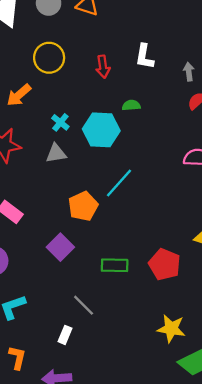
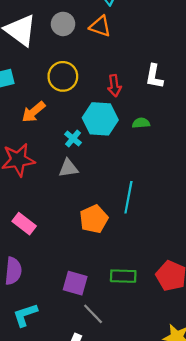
cyan hexagon: (101, 130) -> (100, 119), moved
cyan line: (119, 183) -> (128, 197), turned -32
purple square: (60, 247) -> (75, 283), moved, turned -30

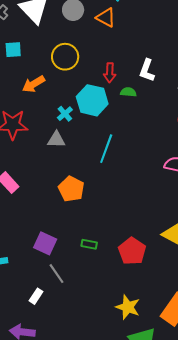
green semicircle: (141, 123) -> (128, 92), moved
cyan line: (128, 197) -> (106, 149), moved
orange pentagon: (94, 219) -> (71, 189), turned -30
green rectangle: (123, 276) -> (89, 244), size x0.7

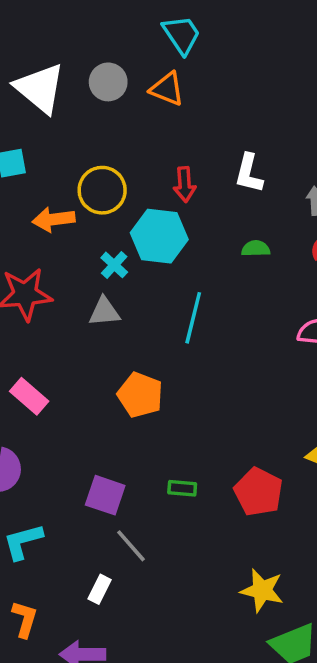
yellow circle: (65, 57) -> (102, 190), moved
orange arrow: (33, 84) -> (54, 219), turned 30
green semicircle: (128, 92) -> (256, 249), moved

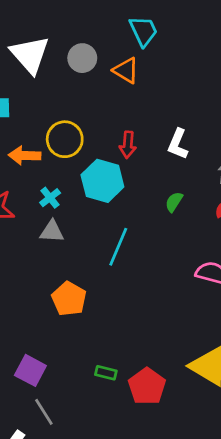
green semicircle: (256, 249) -> (174, 202), turned -65
cyan cross: (114, 265) -> (50, 198), moved
green rectangle: (182, 488) -> (106, 373), moved

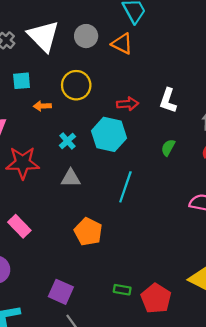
yellow circle: (65, 139) -> (76, 85), moved
red arrow: (128, 145) -> (128, 104), turned -95
orange arrow: (25, 155) -> (42, 106), moved, size x0.7
cyan cross: (50, 198) -> (67, 141), moved

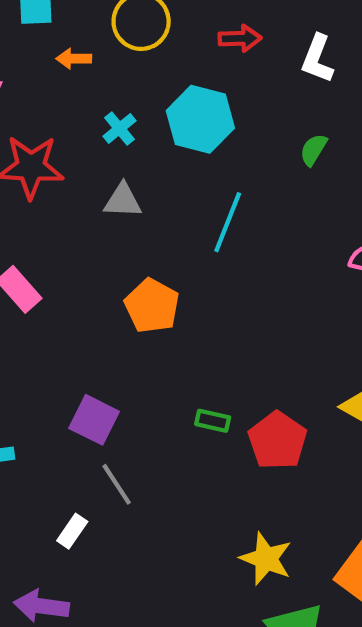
red arrow: (128, 104) -> (240, 38), moved

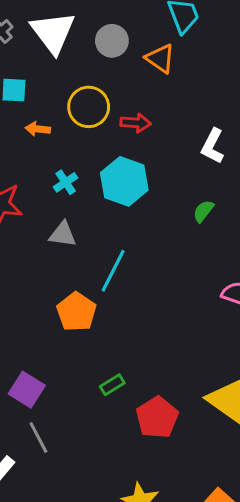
red arrow: (240, 38) -> (136, 123), moved
cyan line: (228, 222) -> (113, 271), moved
green rectangle: (213, 421) -> (112, 385), moved, turned -50

